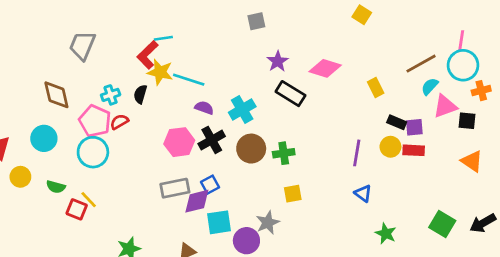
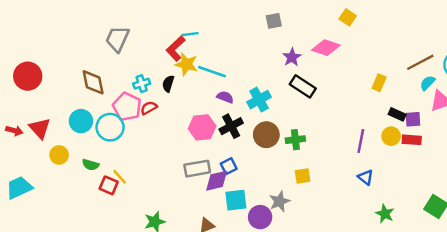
yellow square: (362, 15) -> (348, 17), moved
pink diamond: (325, 68) -> (326, 48), moved
yellow rectangle: (376, 88) -> (379, 83), turned 49
cyan circle: (93, 152) -> (110, 127), moved

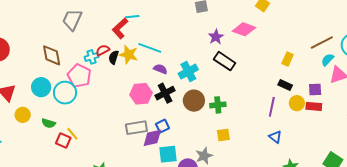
yellow star: (186, 64) -> (129, 55), moved
red semicircle: (149, 108) -> (103, 50), moved
black rectangle: (397, 114) -> (285, 85), moved

